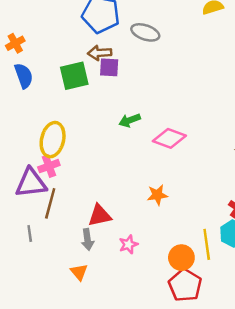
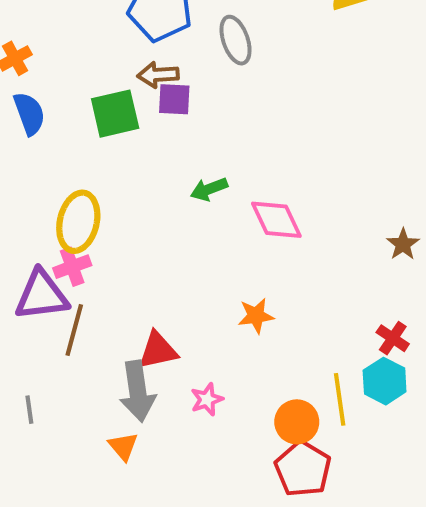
gray ellipse: (145, 32) -> (236, 40), turned 52
pink diamond: (169, 138) -> (276, 220), turned 44
gray line: (30, 234) -> (29, 410), moved
gray arrow: (87, 240) -> (138, 391), size x1.6

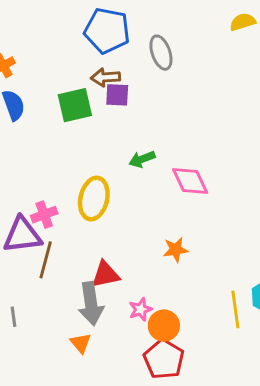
yellow ellipse: (78, 222) -> (94, 199), moved
orange circle: (297, 422) -> (164, 326), moved
red pentagon: (303, 469) -> (164, 359), moved

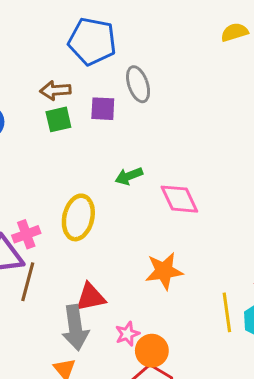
gray ellipse: (161, 53) -> (138, 84), moved
brown arrow: (105, 77) -> (55, 90), moved
green square: (75, 105) -> (58, 119), size x0.7
orange star: (176, 250) -> (164, 271), size x1.4
yellow line: (235, 309) -> (227, 312), moved

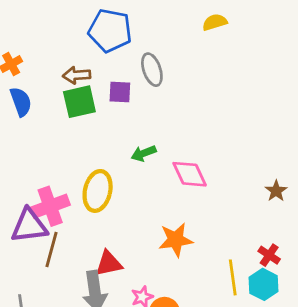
yellow semicircle: (235, 32) -> (215, 22), moved
green square: (58, 119) -> (79, 102), size x1.4
pink cross: (26, 234) -> (50, 206), size x1.5

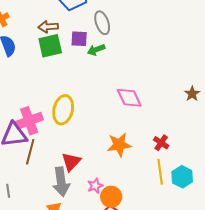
green arrow: (144, 153) -> (96, 50), moved
brown star: (276, 191) -> (192, 94), moved
red cross: (269, 255) -> (161, 143), moved
red triangle: (109, 263) -> (71, 162), turned -35

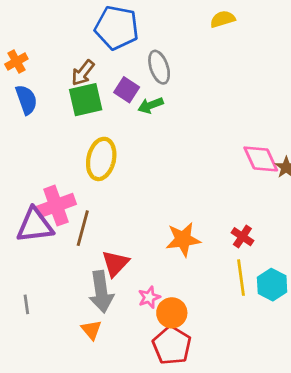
brown arrow: (48, 27) -> (83, 73), turned -48
purple square: (79, 39) -> (127, 90), turned 30
pink diamond: (129, 98) -> (261, 159), moved
yellow ellipse: (63, 110) -> (101, 159), moved
brown line: (30, 152) -> (83, 228), moved

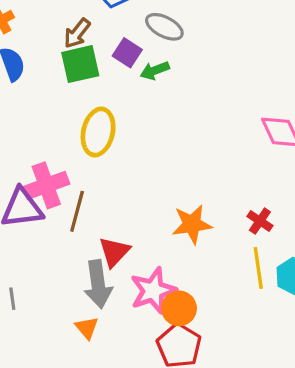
gray ellipse: (159, 67) -> (164, 27), turned -44
pink star: (149, 297) -> (153, 291), size x1.8

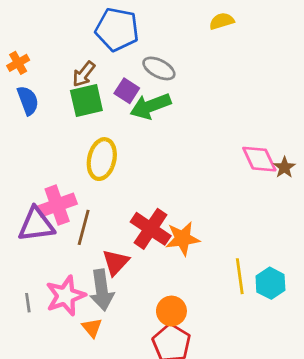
green arrow: (155, 71) -> (151, 106), size x1.6
red cross: (260, 221) -> (151, 229), moved, size x1.8
pink star: (153, 291) -> (66, 296), moved

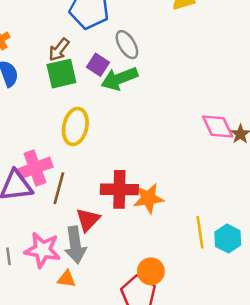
gray ellipse: (159, 68) -> (127, 45), turned 32
red cross: (151, 229) -> (119, 189), turned -33
pink star: (66, 296) -> (43, 250), turned 30
orange circle: (171, 311) -> (151, 271), moved
orange triangle: (92, 328) -> (66, 279), turned -42

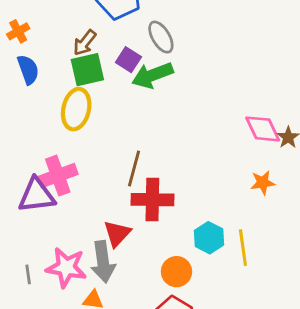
yellow ellipse: (75, 126) -> (76, 109), moved
brown line: (59, 188) -> (134, 168), moved
orange star: (148, 198) -> (263, 183), moved, size x0.7
cyan hexagon: (228, 239) -> (209, 238), moved
orange circle: (151, 271) -> (176, 272), moved

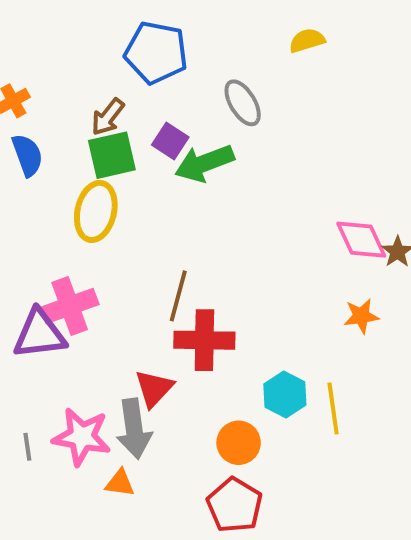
gray ellipse: (161, 37) -> (243, 103), moved

